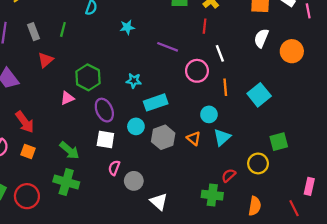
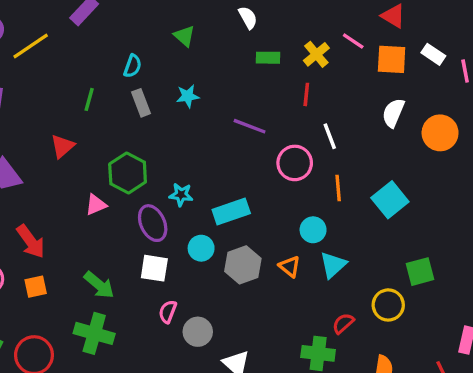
gray rectangle: (33, 32) -> (141, 103), moved
cyan star: (134, 81) -> (181, 195), moved
orange square: (28, 151) -> (36, 287), turned -32

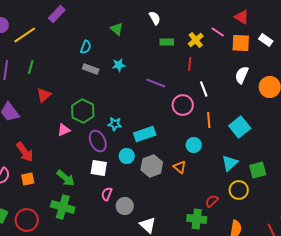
green line: (89, 99) -> (31, 67), moved
gray rectangle: (141, 103) -> (91, 69), turned -49
cyan triangle: (333, 265) -> (230, 163), moved

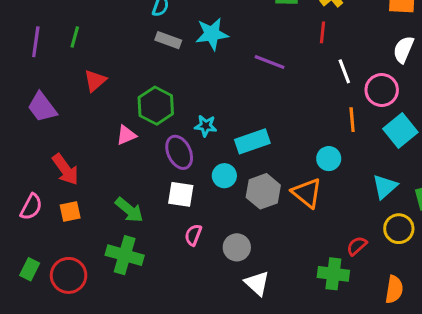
cyan star: (119, 65) -> (212, 34), size x1.5
pink circle: (183, 105) -> (382, 90), moved
orange triangle: (180, 167) -> (307, 193), size x1.5
gray circle: (125, 206) -> (237, 247), moved

